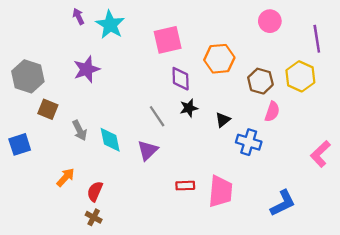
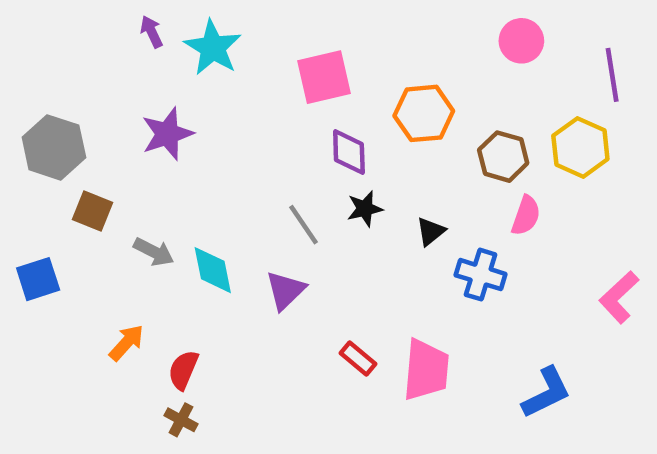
gray arrow: (80, 130) -> (154, 252), turned -36
red rectangle: (185, 186) -> (358, 359), turned 42

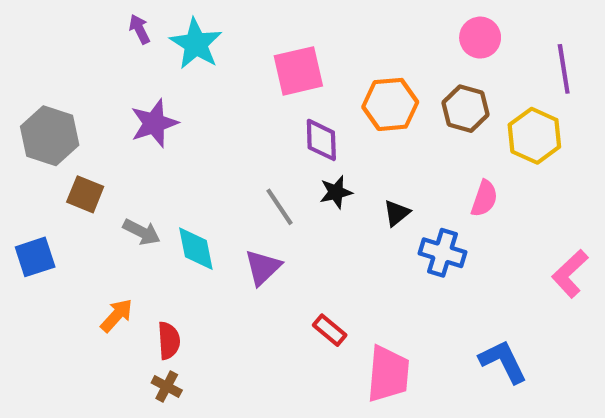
brown hexagon: (503, 157) -> (465, 109), moved
red semicircle: (183, 370) -> (169, 341), turned 153
pink trapezoid: (426, 370) -> (388, 374), moved
blue L-shape: (546, 393) -> (503, 361), turned -90

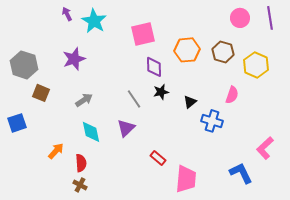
pink circle: (480, 38) -> (240, 18), moved
purple line: (564, 69) -> (270, 18), moved
gray arrow: (142, 232) -> (84, 100), moved, turned -60
cyan diamond: (196, 249) -> (91, 132), moved
pink L-shape: (570, 274) -> (265, 148), moved

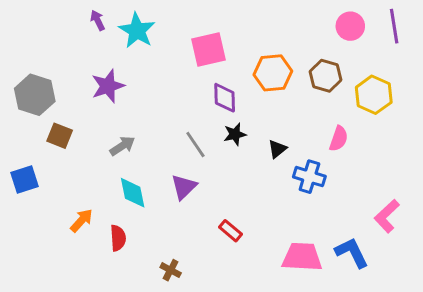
pink trapezoid: (186, 179) -> (302, 257), moved, turned -92
brown cross: (80, 185) -> (171, 270), moved

